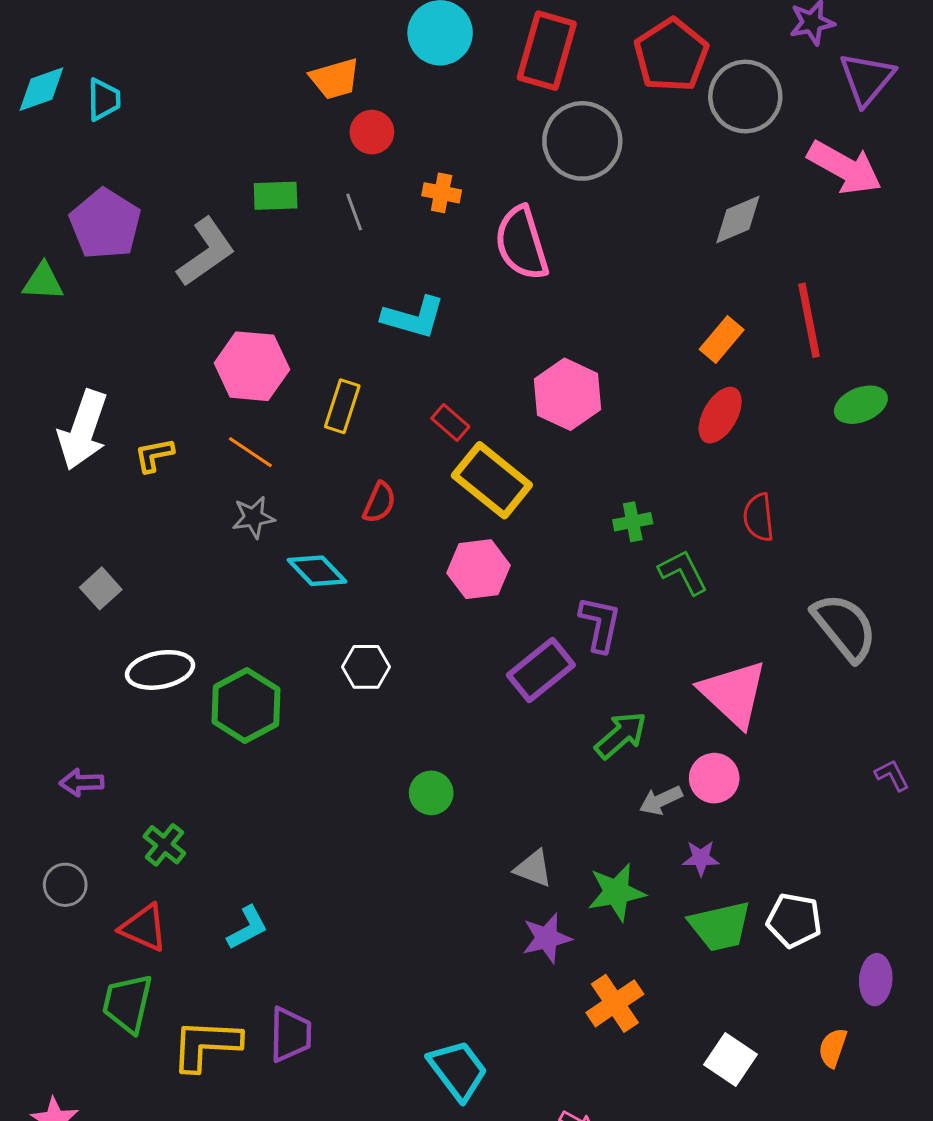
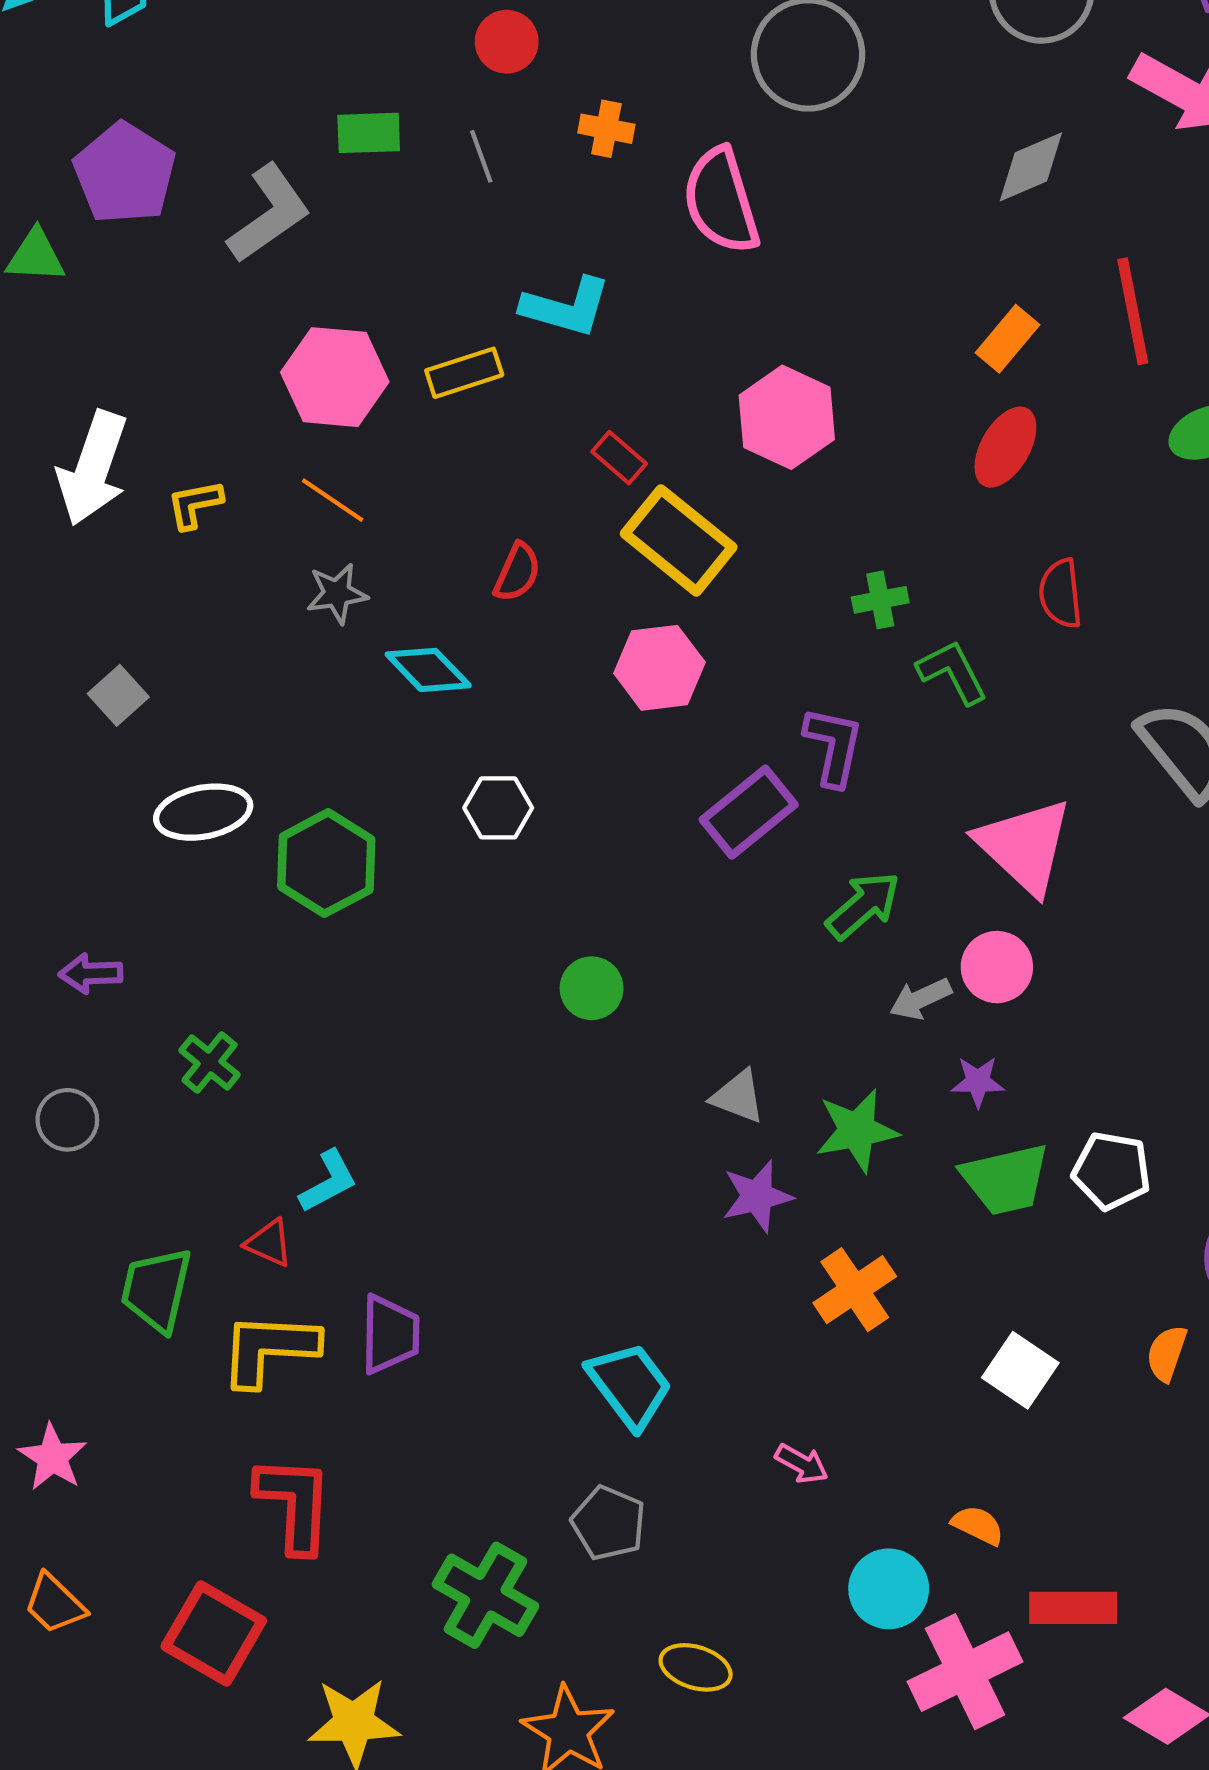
yellow rectangle: (342, 406) -> (464, 373), moved, turned 54
red triangle: (144, 928) -> (269, 1243), moved, size x0.7

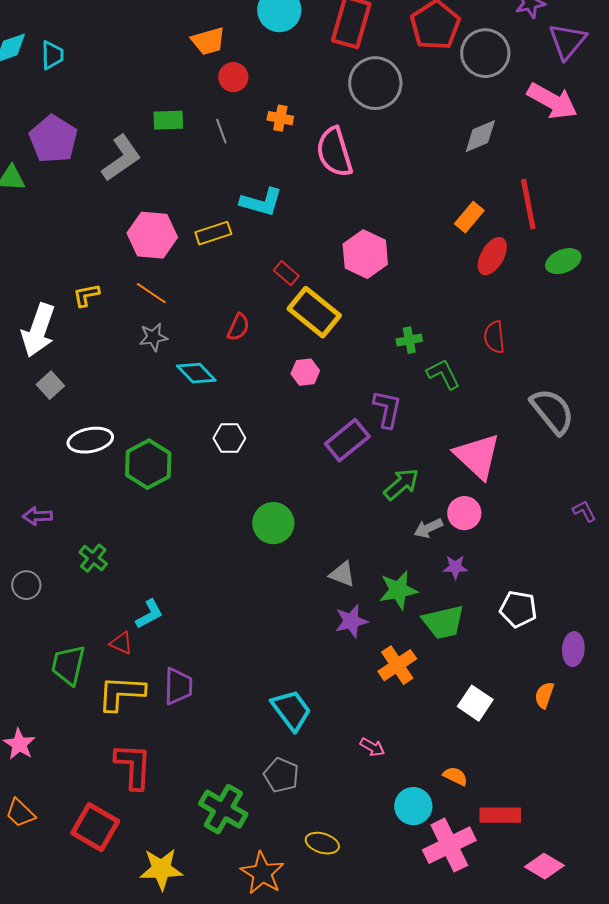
red ellipse: (1005, 447) -> (492, 256), moved
white arrow: (93, 468) -> (38, 330), moved
pink hexagon: (659, 668) -> (305, 372), size x0.7
green circle: (592, 988) -> (273, 523), size x1.4
green trapezoid: (1005, 1179) -> (443, 622), moved

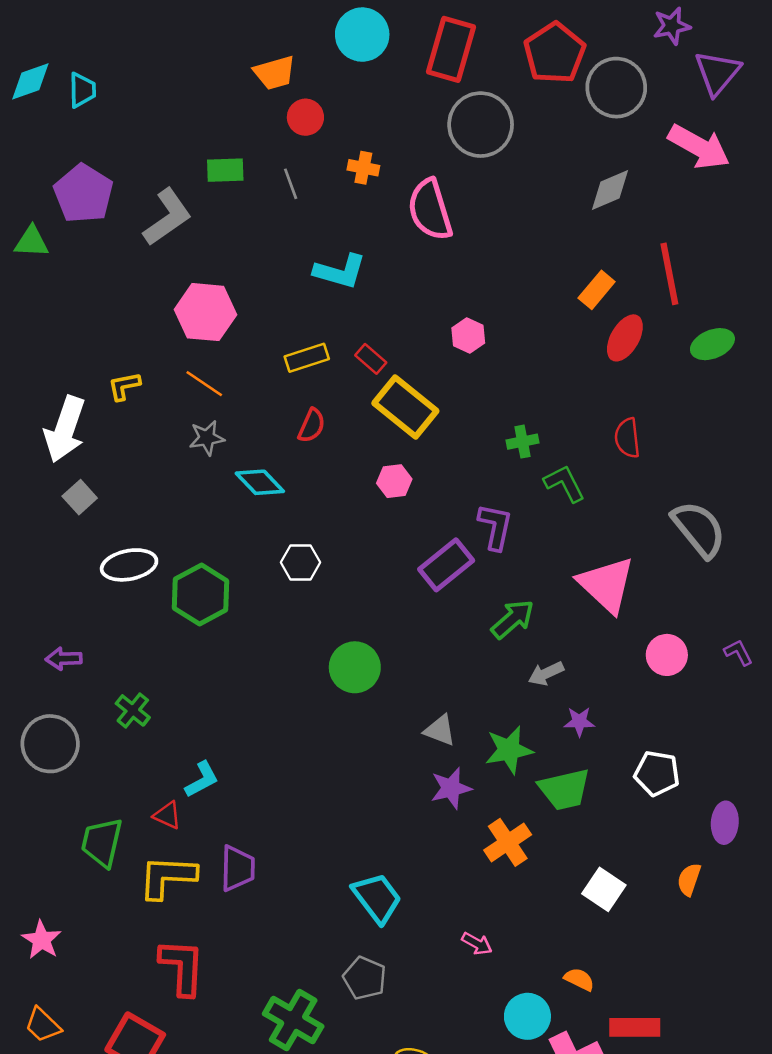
yellow rectangle: (213, 233) -> (307, 358), moved
pink hexagon: (365, 254) -> (468, 335), size x0.6
pink circle: (464, 513) -> (667, 655), moved
gray circle: (26, 585) -> (50, 744), size x1.6

